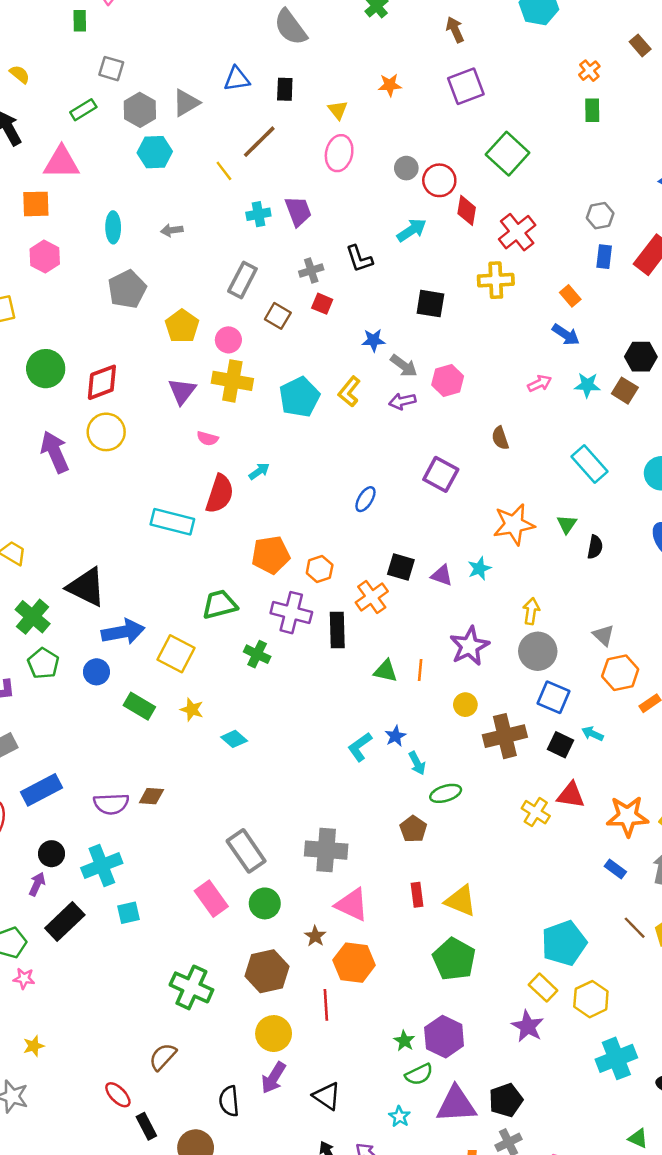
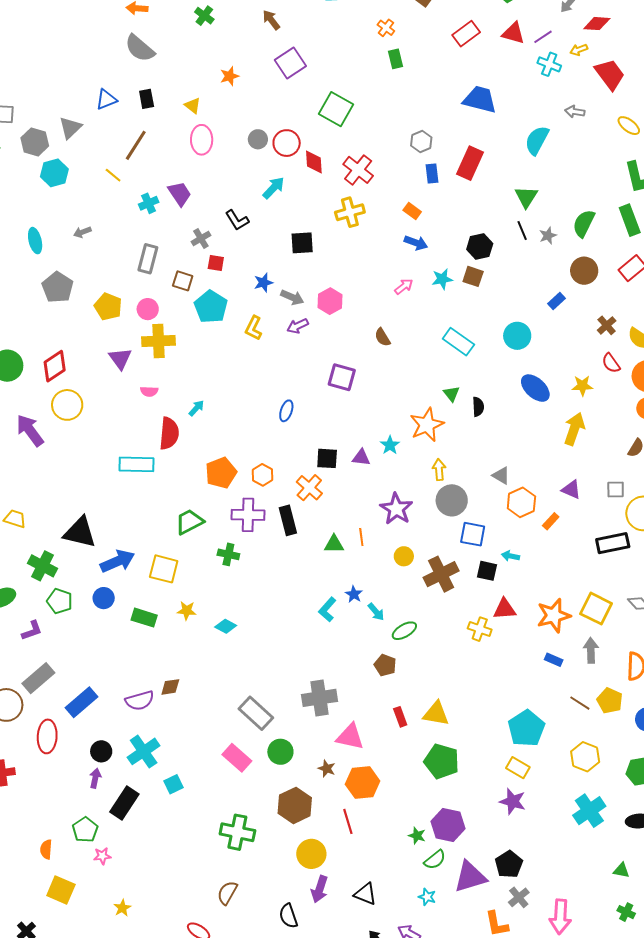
cyan pentagon: (299, 397) -> (211, 307), moved
orange star: (514, 524) -> (427, 425), moved
yellow hexagon: (591, 999) -> (585, 757), moved

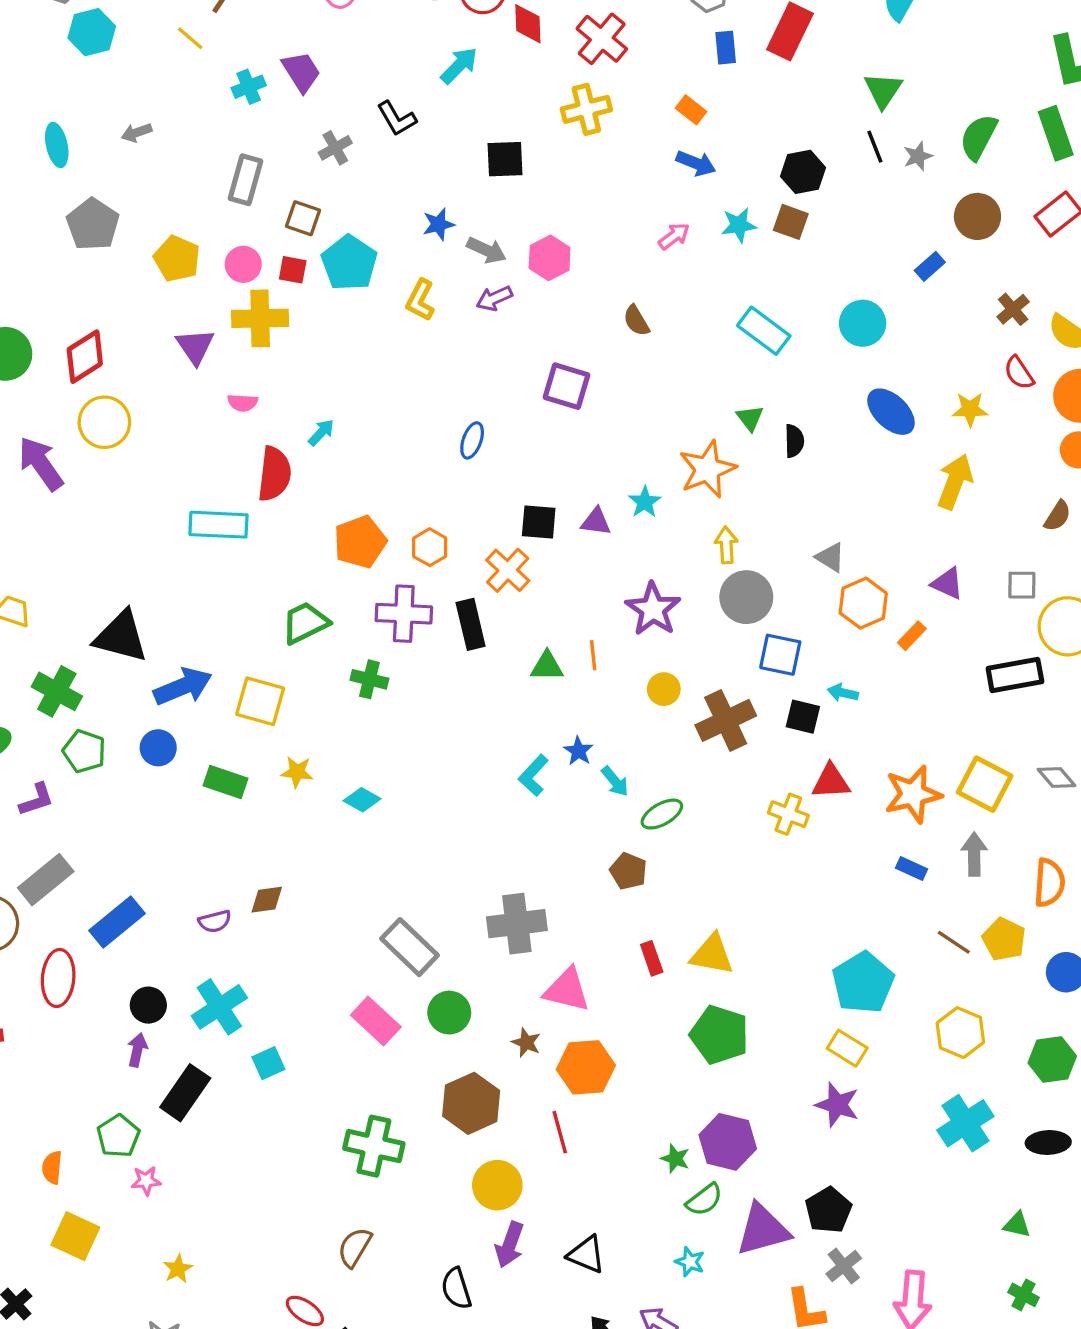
red square: (216, 263) -> (293, 270), moved
purple semicircle: (140, 701) -> (215, 921), size x0.7

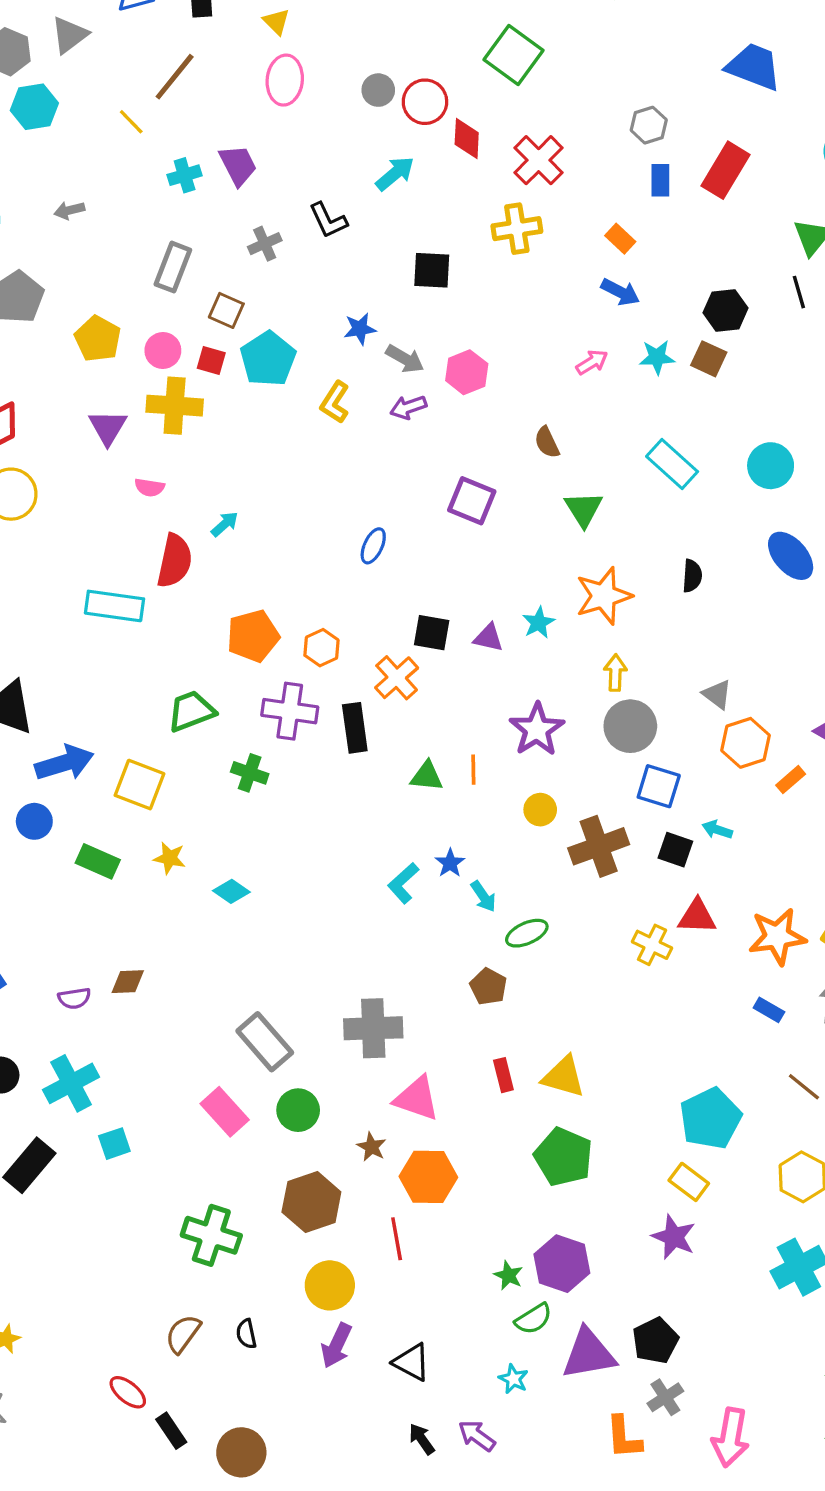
green triangle: (750, 418) -> (584, 509), moved, size x1.4
black semicircle: (456, 1288) -> (246, 1334), moved, size x0.7

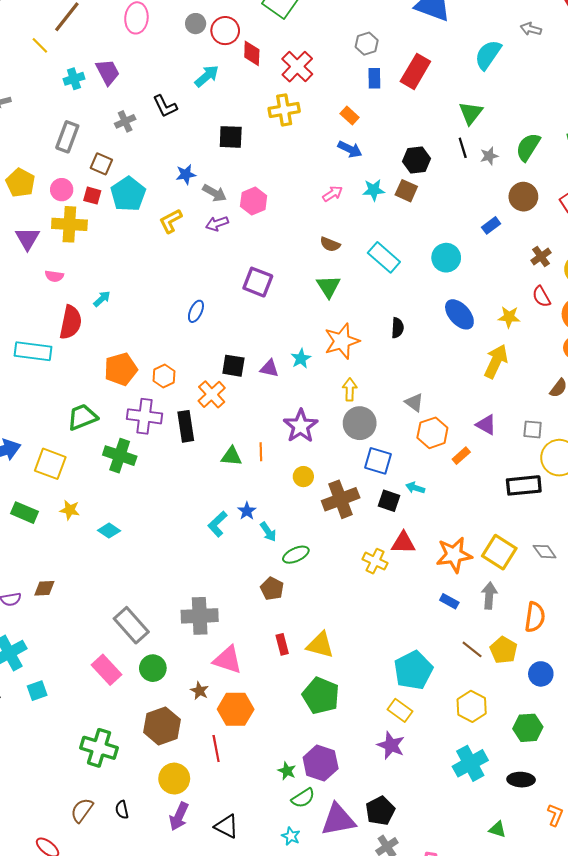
yellow L-shape: (335, 402) -> (171, 221), turned 30
brown semicircle: (547, 442) -> (330, 244), moved, turned -42
green cross: (250, 773) -> (120, 456), size x1.4

